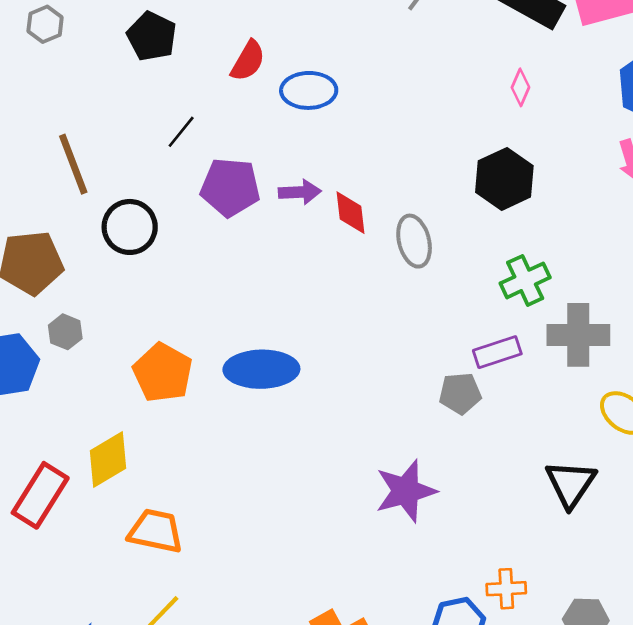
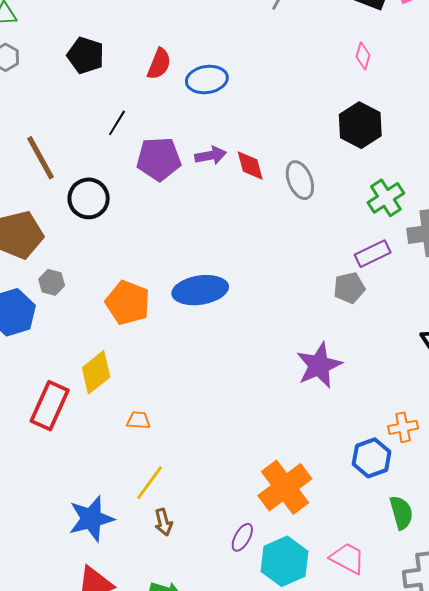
orange trapezoid: (156, 531) -> (138, 420), size x0.6

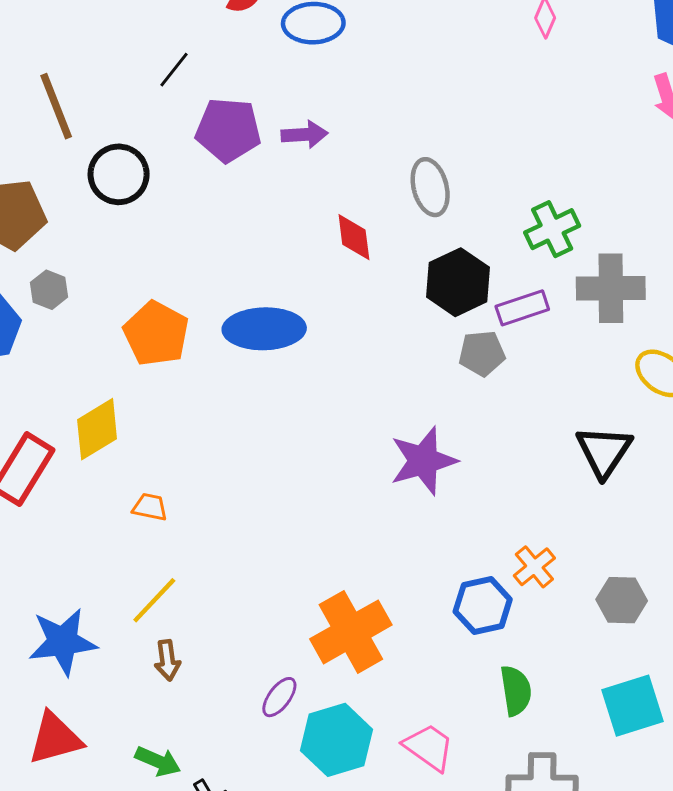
black hexagon: (360, 125) -> (458, 282), moved
red diamond: (250, 166) -> (354, 237), moved
orange cross: (403, 427) -> (534, 567), turned -36

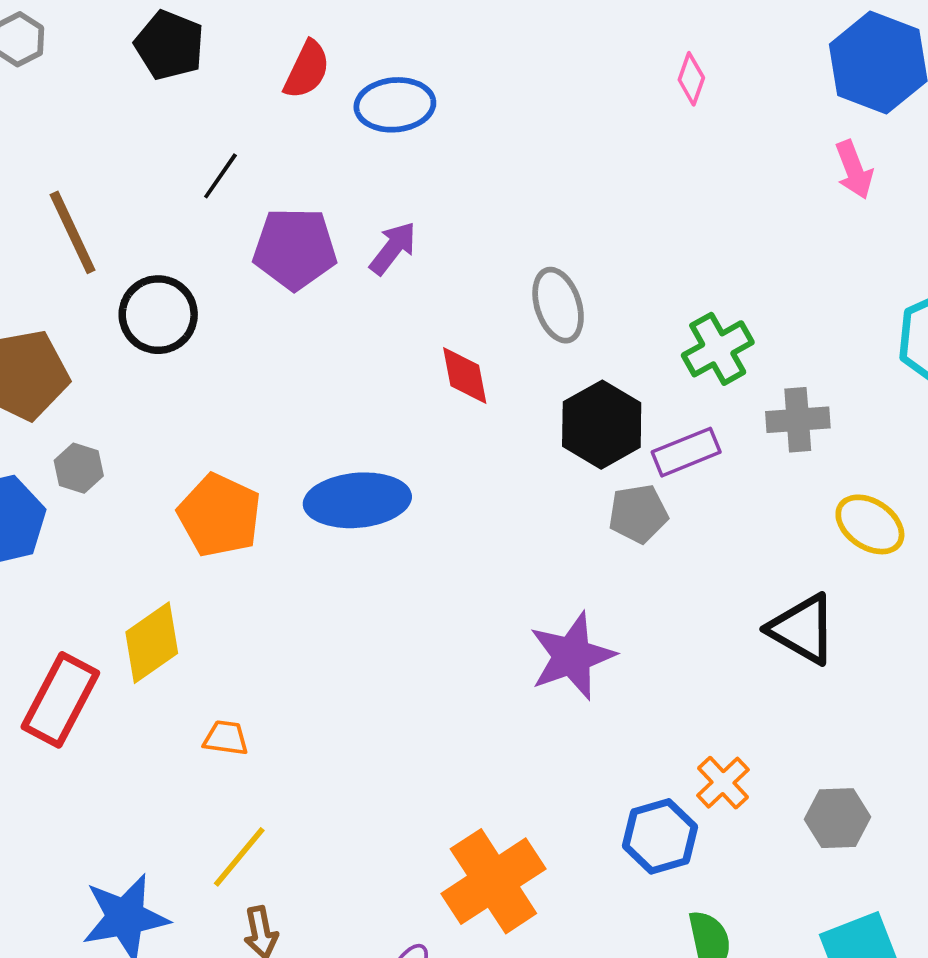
purple arrow: (305, 134) -> (393, 248), turned -45
gray cross: (611, 288) -> (798, 420), size x0.7
black triangle: (604, 451) -> (802, 629), turned -30

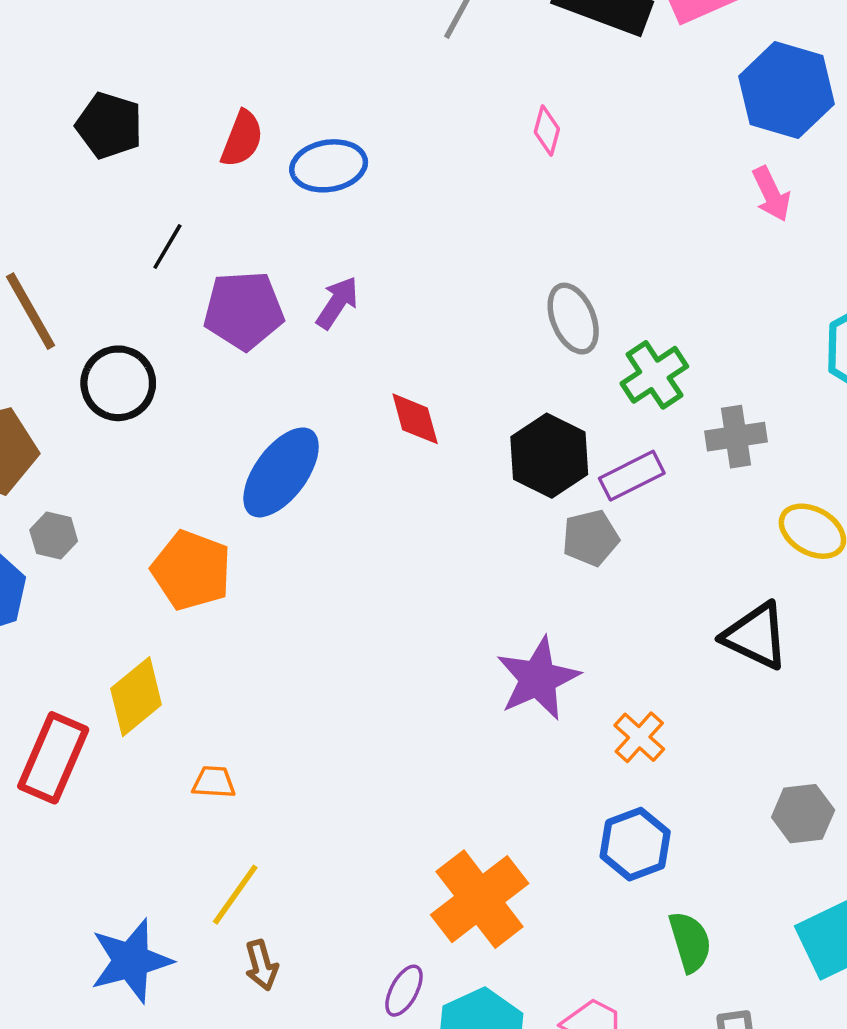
pink diamond: (691, 79) -> (547, 130), moved
gray ellipse: (558, 305) -> (573, 319), moved
blue ellipse: (357, 500) -> (281, 472), moved, turned -44
orange cross: (723, 783) -> (639, 737), moved

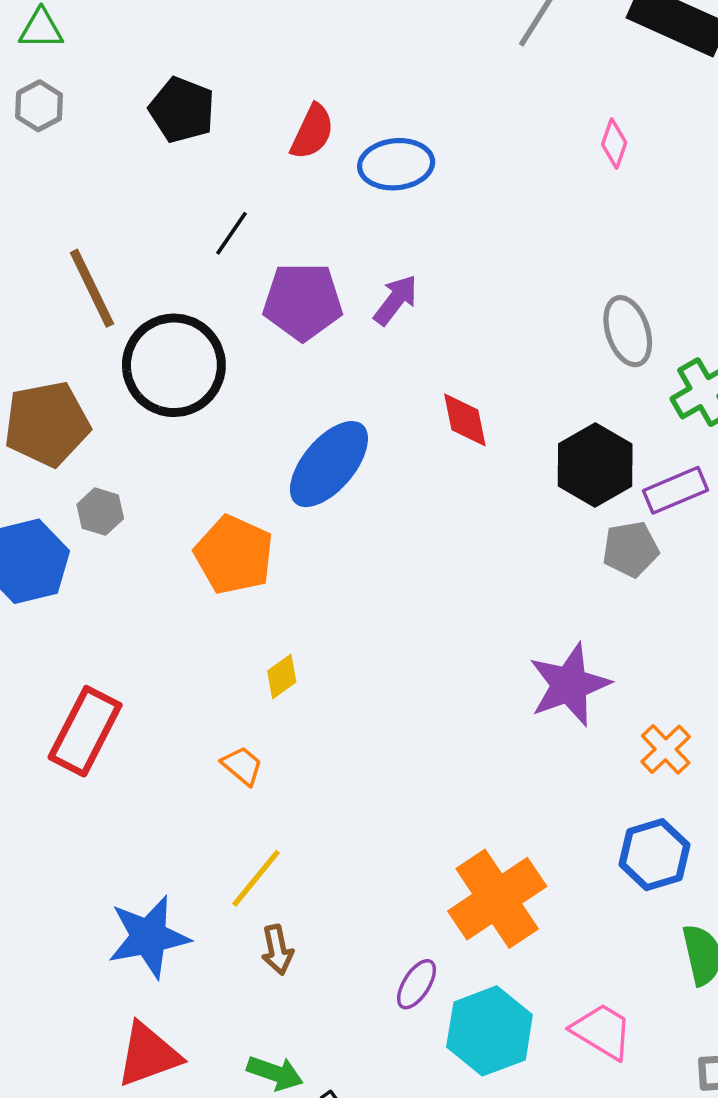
black circle: (118, 383) -> (174, 365), size x1.4
yellow diamond: (136, 697) -> (282, 676), moved, size x0.6
orange trapezoid: (214, 782) -> (242, 766), turned 33

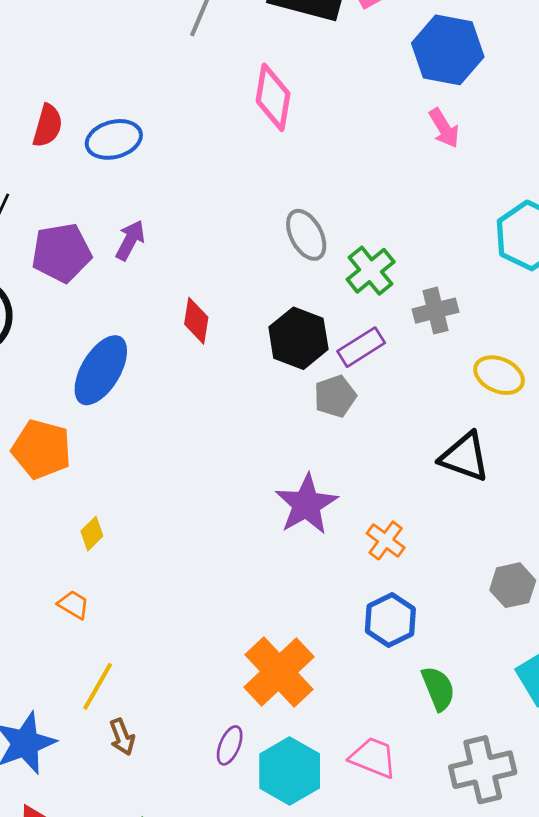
pink diamond: (614, 144) -> (273, 97), size x1.8
red diamond: (465, 420) -> (196, 321), turned 30

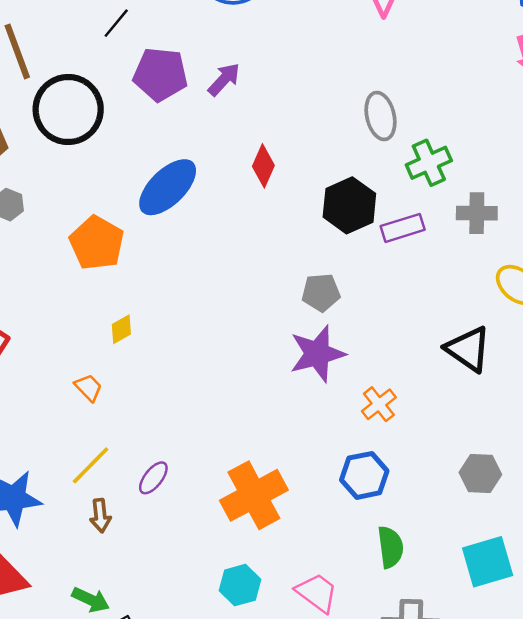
gray pentagon: (335, 396) -> (321, 292), moved
purple ellipse: (230, 745) -> (153, 478), moved
cyan hexagon: (290, 771) -> (240, 585), size x0.7

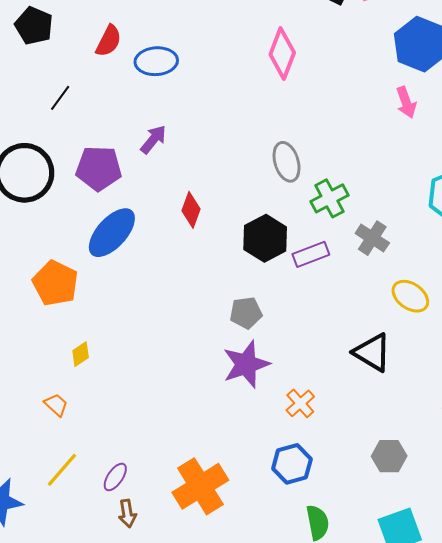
purple pentagon: (160, 74) -> (99, 168), moved
gray cross: (477, 213) -> (372, 238), turned 36
brown arrow: (100, 516) -> (127, 513), moved

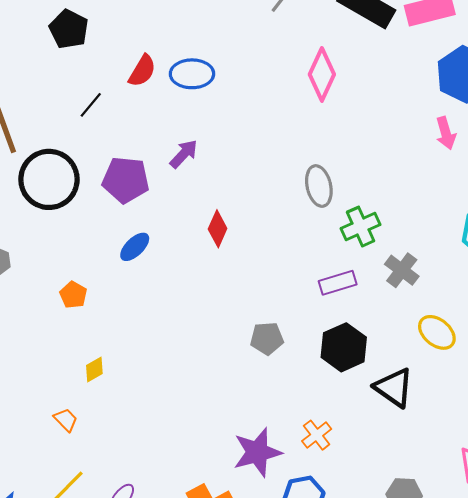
red semicircle: (109, 41) -> (142, 71), moved
blue ellipse: (112, 233) -> (135, 247), size x0.6
black hexagon: (265, 238) -> (344, 347), moved
orange pentagon: (55, 283) -> (73, 295), size x0.6
purple star: (246, 364) -> (257, 452), moved

